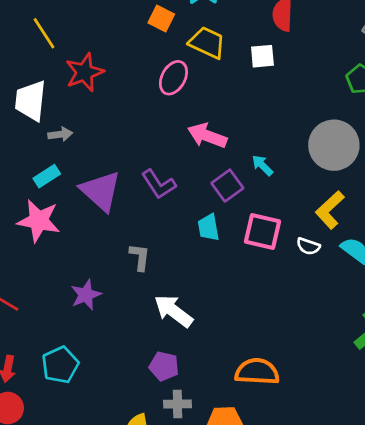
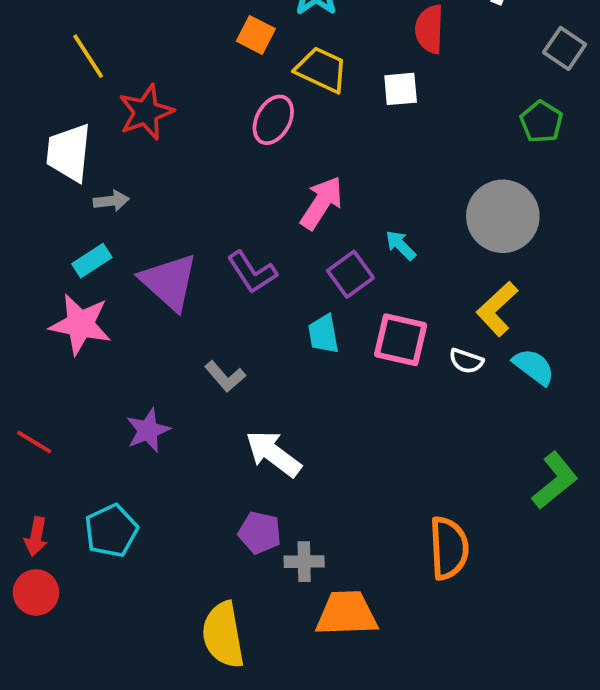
pink arrow: (207, 136) -> (321, 203), turned 102
gray L-shape: (140, 257) -> (225, 376), turned 132
orange semicircle: (257, 372) -> (449, 548), moved, turned 84
gray cross: (177, 404) -> (304, 562), moved

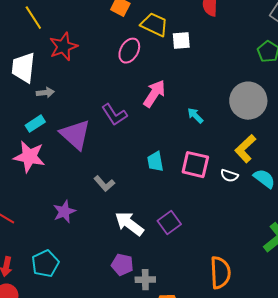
white square: (401, 89) -> (181, 41), moved
purple L-shape: (252, 272) -> (114, 115), moved
purple square: (350, 274) -> (169, 223), moved

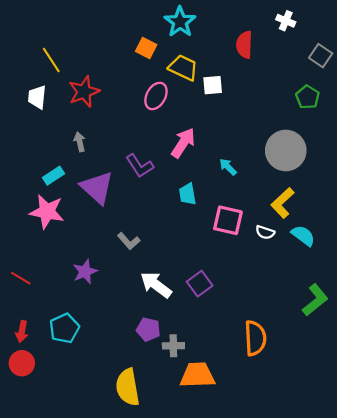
white trapezoid: (23, 68) -> (37, 97), moved, size x0.7
gray arrow: (45, 93) -> (80, 142), moved, turned -96
cyan trapezoid: (155, 162) -> (188, 194), moved

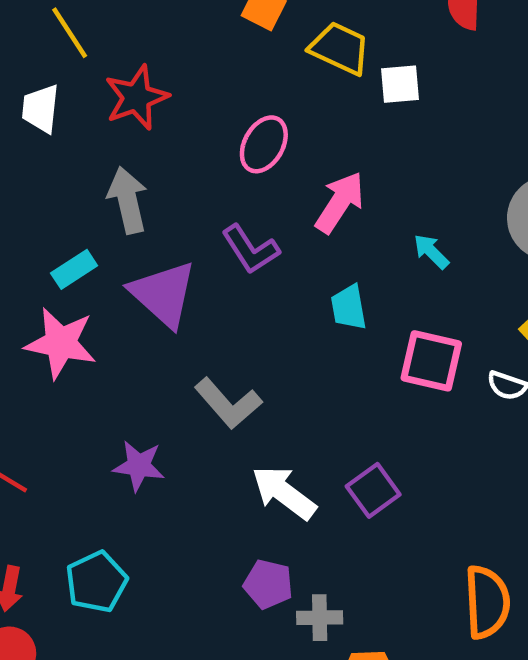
pink ellipse: (156, 96) -> (264, 144), moved
gray arrow: (80, 142) -> (128, 200), size x1.6
gray L-shape: (129, 241) -> (228, 403), size x1.4
purple star: (85, 272) -> (139, 466), turned 30

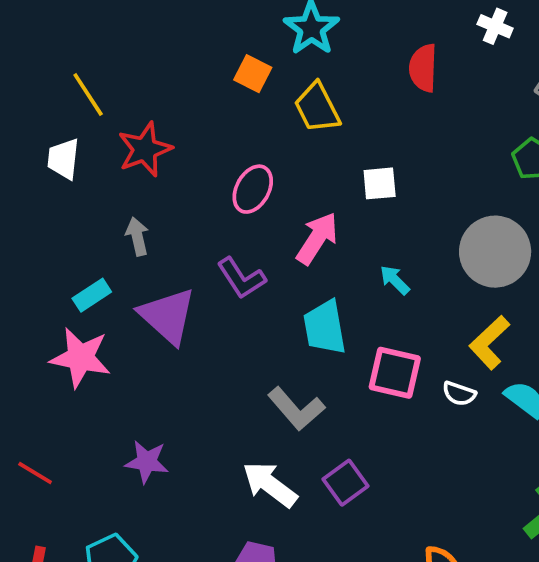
yellow trapezoid: (340, 48) -> (317, 108), turned -142
white square: (400, 84) -> (380, 183), moved
gray arrow: (128, 200) -> (137, 236), size x0.7
cyan trapezoid: (349, 307) -> (325, 327), size x1.4
gray L-shape: (228, 403) -> (296, 409), moved

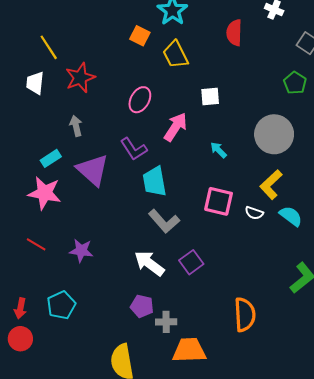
cyan trapezoid: (325, 327) -> (155, 181), moved
red line: (35, 473) -> (36, 244), moved

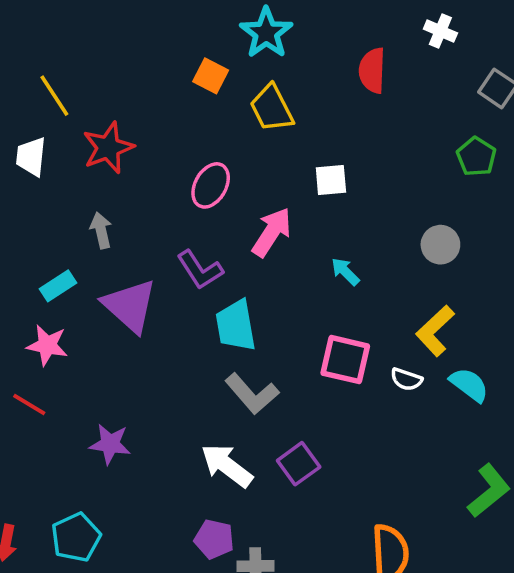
gray circle: (274, 134) -> (440, 245), size x0.6
pink star: (45, 193) -> (47, 345), size x0.7
red line: (36, 244) -> (29, 404), moved

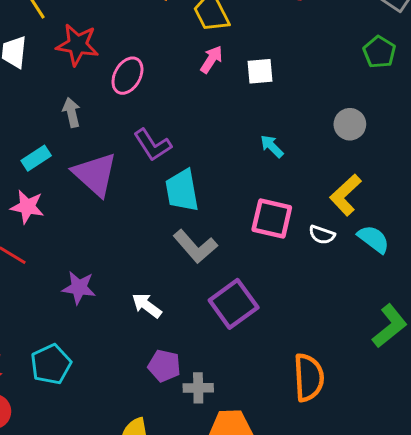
red star: (108, 148) -> (77, 45), turned 30
pink ellipse: (211, 185) -> (127, 76), moved
pink arrow: (272, 232) -> (211, 59), moved, size x0.7
purple square: (299, 464) -> (234, 304), size x1.4
white arrow: (227, 466) -> (147, 305), moved, size x0.7

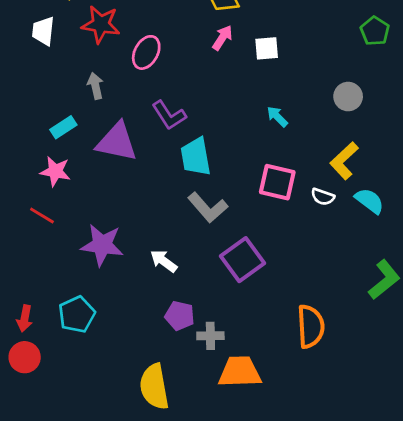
purple triangle: (95, 174) -> (117, 142), turned -30
purple star: (79, 288) -> (102, 245), size x1.4

